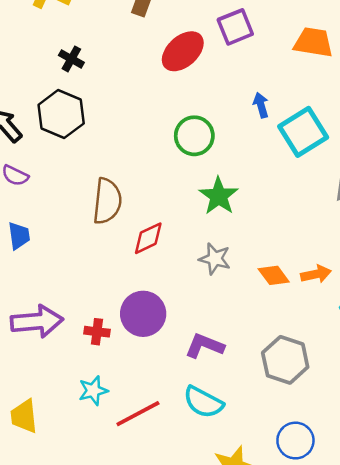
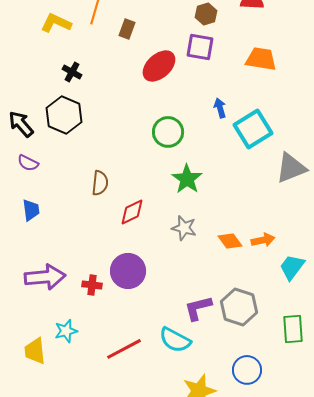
purple square: (235, 27) -> (200, 47), turned 32
brown semicircle: (107, 201) -> (100, 183), size x0.7
purple L-shape: (205, 346) -> (198, 308), moved, turned -36
cyan star: (93, 391) -> (66, 331), moved

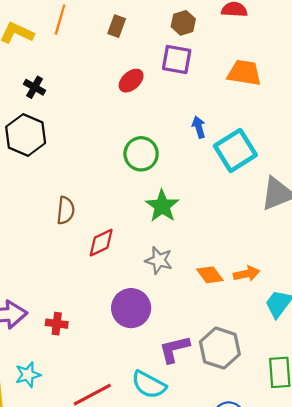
brown rectangle: (127, 29) -> (117, 26), moved
red ellipse: (159, 66) -> (131, 81), size x0.7
purple circle: (128, 271) -> (131, 308), moved

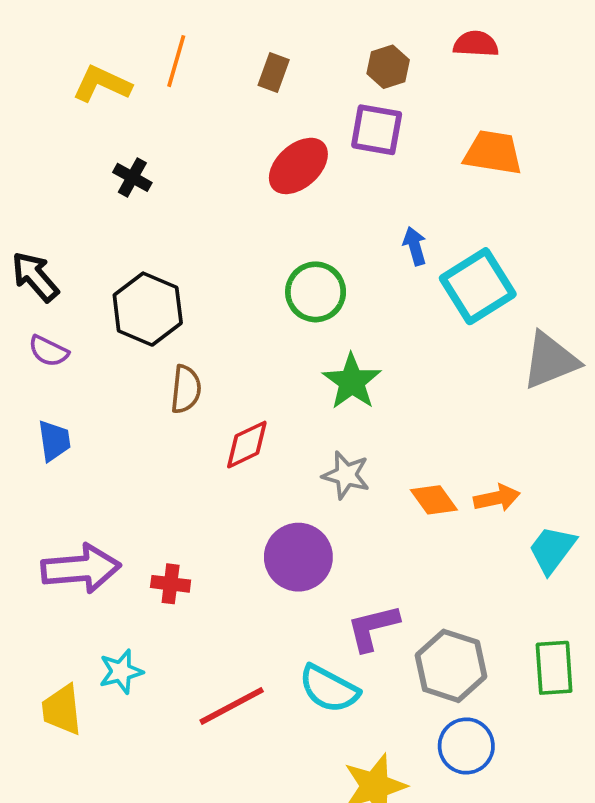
red ellipse: (131, 81) -> (298, 166), size x1.4
black hexagon: (26, 135) -> (148, 309), moved
gray hexagon: (220, 348) -> (451, 666), moved

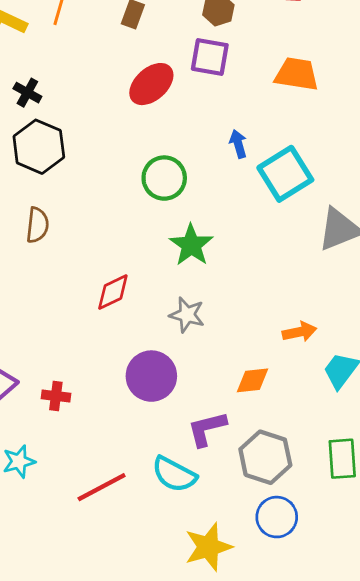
black hexagon: (148, 309) -> (39, 147), moved
brown semicircle: (186, 389) -> (37, 225), moved
orange diamond: (434, 500) -> (253, 380), moved, turned -60

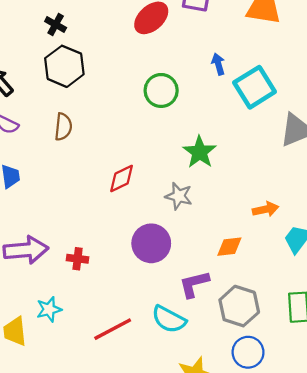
green star: (191, 245) -> (200, 152), moved

